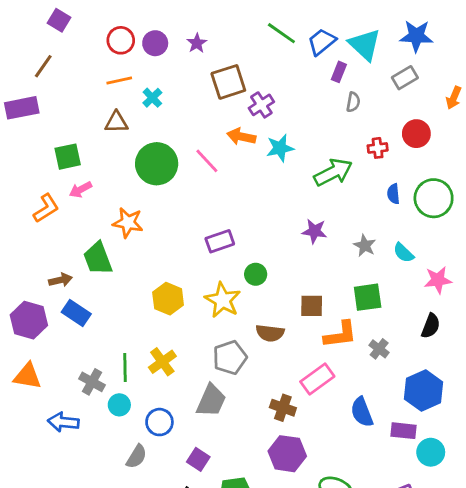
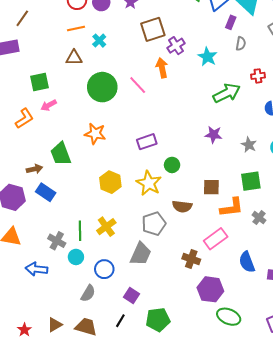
orange arrow: (241, 136) -> (162, 68), turned 66
cyan star: (280, 148) -> (207, 57), moved, turned -30
orange star: (128, 223) -> (95, 134), moved
purple hexagon: (287, 454) -> (210, 289), moved

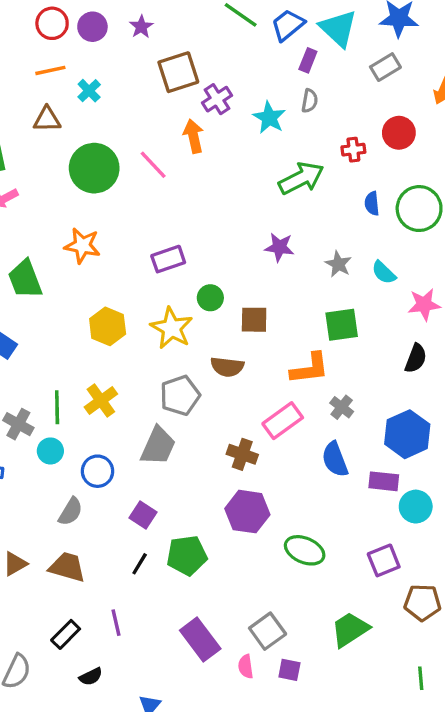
gray semicircle: (241, 44) -> (310, 101), moved
brown square: (211, 187) -> (254, 320), moved
gray cross: (259, 218) -> (342, 407), moved
purple hexagon: (210, 289) -> (247, 512), moved
black line: (120, 321) -> (140, 564), moved

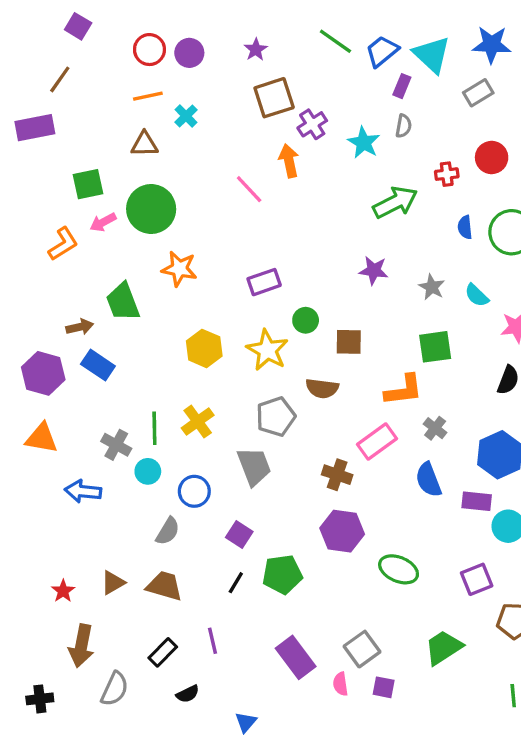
purple star: (141, 27) -> (256, 50), moved
green circle: (94, 168) -> (151, 209), moved
gray trapezoid: (158, 446) -> (254, 466), turned -45

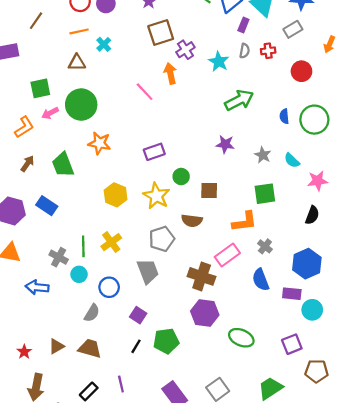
brown line: (60, 79) -> (36, 21), moved
red cross: (447, 174) -> (268, 51), moved
brown arrow: (80, 327) -> (27, 164), moved, turned -42
brown cross: (337, 475) -> (202, 276), size x1.4

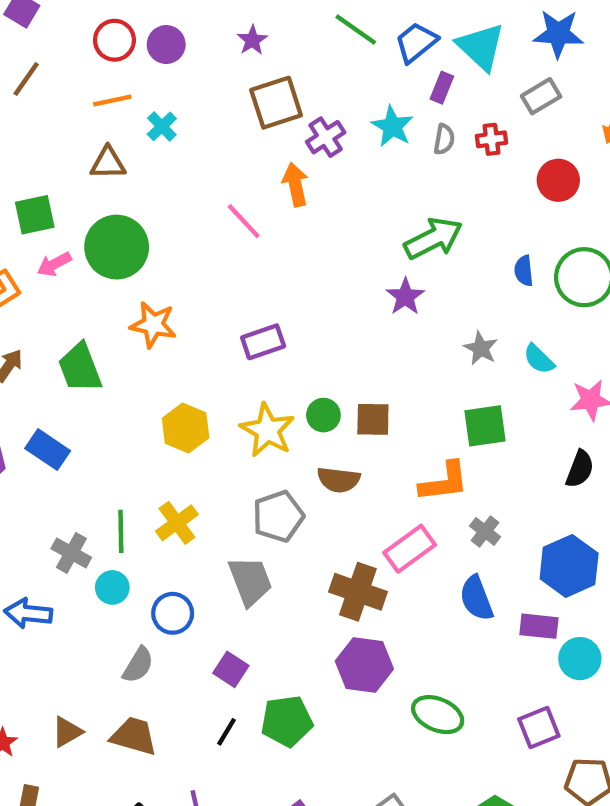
cyan star: (219, 62) -> (392, 126), moved
purple star: (225, 144) -> (405, 297), moved, turned 30
green circle: (181, 177) -> (323, 415), moved

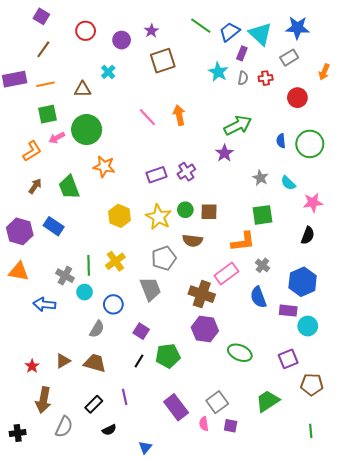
purple circle: (166, 45) -> (122, 40), moved
orange line: (112, 101) -> (45, 84), moved
purple cross: (326, 137) -> (186, 172), moved
orange arrow: (295, 185) -> (179, 115), moved

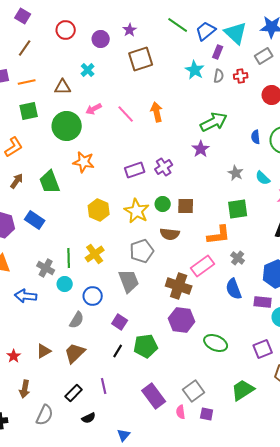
pink arrow: (57, 138) -> (94, 109), moved
brown trapezoid: (95, 363) -> (75, 353), turned -60
brown arrow: (43, 400) -> (25, 389), size x0.7

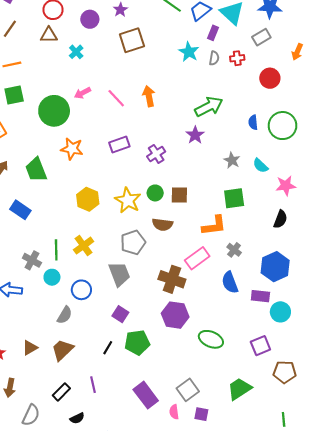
brown triangle: (63, 87) -> (49, 35), moved
purple rectangle: (135, 170) -> (119, 145), moved
purple square: (120, 322) -> (120, 314), moved

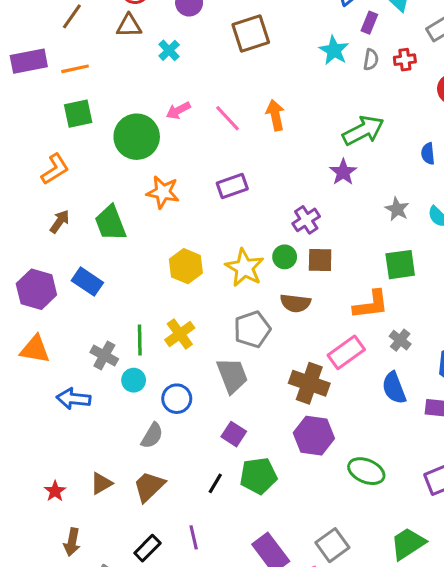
purple cross: (156, 154) -> (306, 220), moved

